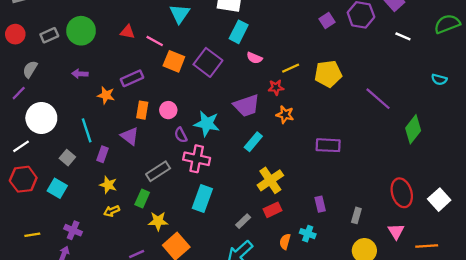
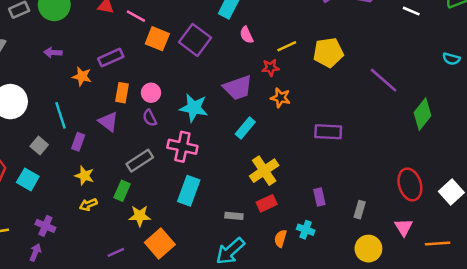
pink semicircle: (254, 58) -> (247, 35), turned 42
purple semicircle: (181, 135) -> (150, 118), moved
gray rectangle: (243, 221) -> (234, 216), turned 49

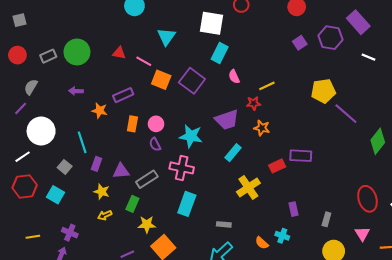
yellow pentagon: (328, 53) -> (323, 91), moved
purple triangle: (108, 122) -> (121, 171), moved, turned -42
red rectangle: (267, 203) -> (277, 166), moved
orange semicircle: (280, 239) -> (262, 243), turned -64

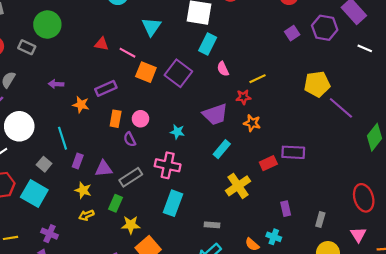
green circle: (77, 52) -> (47, 24), moved
gray rectangle: (48, 56) -> (27, 47), turned 49
cyan star: (191, 136) -> (177, 132), size x0.6
purple semicircle: (155, 144) -> (130, 139), moved
cyan square: (55, 195) -> (34, 193), size x1.4

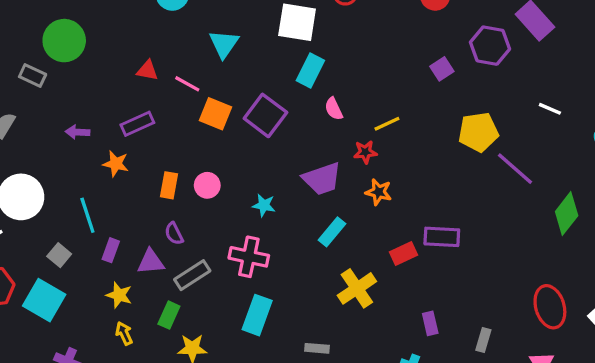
purple square: (292, 33) -> (442, 69), moved
white line: (365, 48) -> (550, 109), moved
purple rectangle: (106, 88) -> (137, 124), moved
purple semicircle: (130, 139) -> (174, 234), moved
yellow arrow: (86, 215) -> (124, 333), turned 88

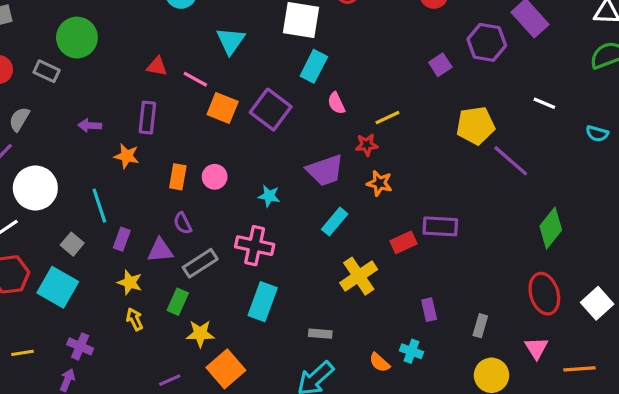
purple rectangle: (137, 124) -> (147, 118), turned -60
green diamond: (567, 214) -> (551, 228), moved

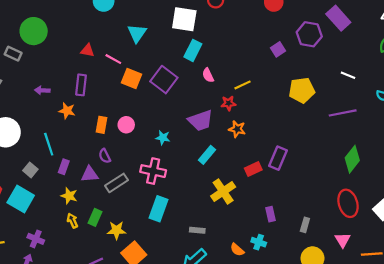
purple line: (511, 161) -> (343, 113), moved, turned -52
purple rectangle: (440, 226) -> (278, 158), turned -70
green rectangle: (178, 302) -> (95, 217), moved

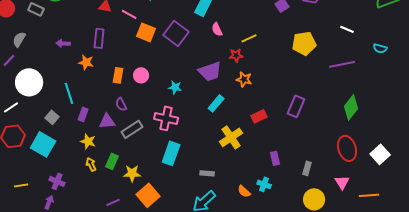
purple rectangle: (278, 158) -> (296, 106), moved

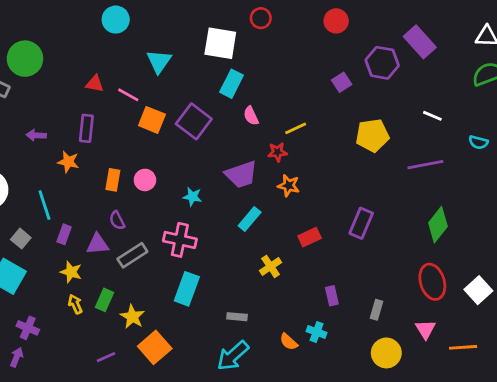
yellow cross: (231, 137) -> (271, 266), size x0.7
yellow star: (132, 173) -> (132, 317), turned 30

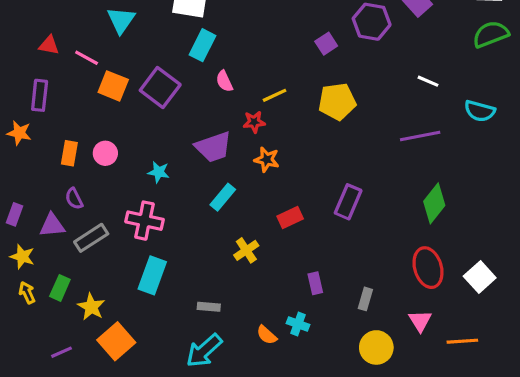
yellow pentagon: (372, 135) -> (337, 102), moved
cyan semicircle: (478, 142) -> (480, 111), size x1.4

